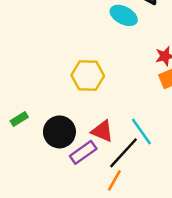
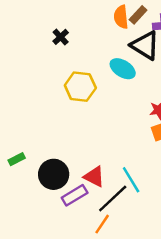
yellow hexagon: (88, 76) -> (80, 87), moved

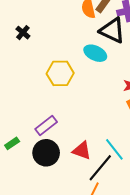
black cross: (61, 37) -> (23, 33), moved
purple rectangle: (75, 195) -> (46, 125), moved

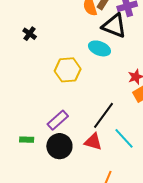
green rectangle: (12, 143) -> (27, 140), turned 40
black line: (100, 168) -> (104, 115), moved

